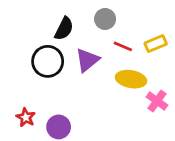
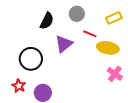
yellow rectangle: (156, 44) -> (114, 18), moved
black circle: (48, 61) -> (31, 59), moved
yellow ellipse: (131, 79) -> (108, 48), moved

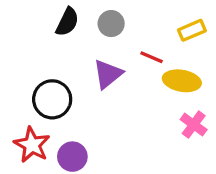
gray circle: (77, 14) -> (111, 24), moved
black semicircle: (47, 21) -> (67, 22), moved
red star: (19, 86) -> (32, 145), size x1.5

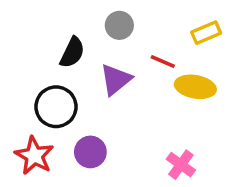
black semicircle: (67, 22) -> (72, 52), moved
pink cross: (194, 125) -> (181, 165), moved
purple circle: (72, 157) -> (90, 152), moved

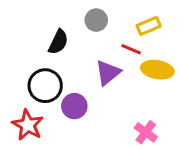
yellow rectangle: (206, 33) -> (149, 26), moved
purple triangle: (116, 80) -> (108, 73), moved
purple circle: (90, 152) -> (74, 106), moved

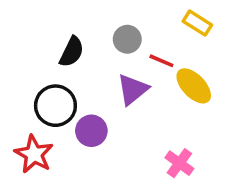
gray circle: (96, 20) -> (127, 39), moved
yellow rectangle: (149, 26) -> (197, 23), moved, turned 55
yellow ellipse: (157, 70) -> (194, 86), turned 36

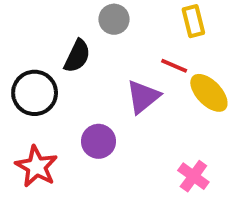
yellow rectangle: (197, 23) -> (193, 21), moved, turned 44
gray circle: (127, 39) -> (114, 19), moved
black circle: (55, 106) -> (35, 93), moved

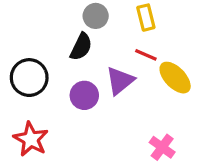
yellow rectangle: (193, 21) -> (146, 18), moved
black semicircle: (77, 56) -> (81, 47), moved
purple circle: (98, 141) -> (84, 95), moved

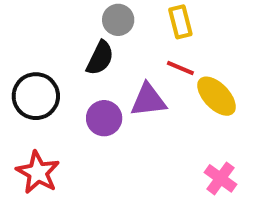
purple triangle: (120, 81) -> (148, 100), turned 32
pink cross: (162, 147) -> (221, 178), moved

